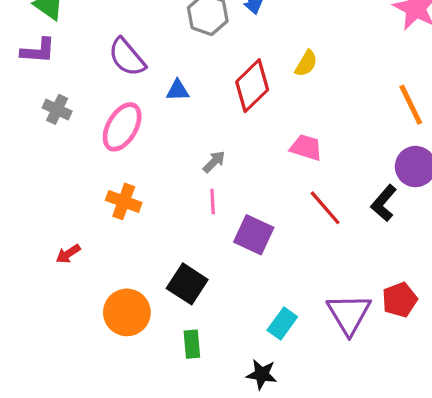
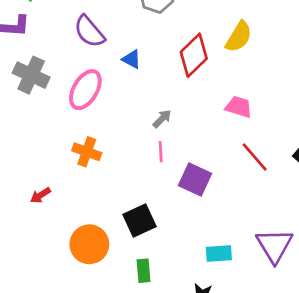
yellow semicircle: (306, 63) -> (239, 37), size x1.4
blue triangle: (178, 90) -> (132, 59), turned 30
gray cross: (57, 109) -> (31, 75), size x1.5
black square: (187, 284) -> (140, 220), turned 32
cyan rectangle: (282, 324) -> (219, 254), turned 50

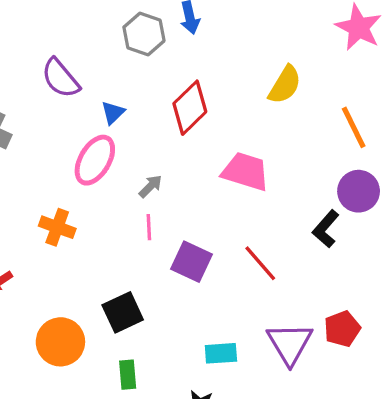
yellow semicircle: (239, 37) -> (285, 85), moved
blue triangle: (132, 59) -> (113, 113), turned 48
pink ellipse: (85, 90) -> (95, 160), moved
pink trapezoid: (239, 107) -> (246, 172), size x1.4
red line: (255, 157) -> (260, 263), moved

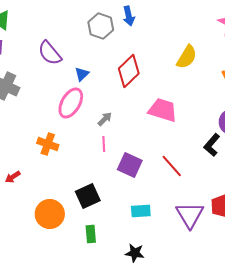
cyan rectangle: (221, 353) -> (141, 211), moved

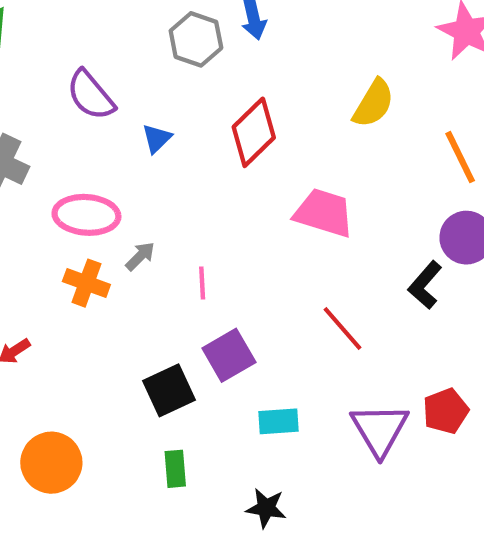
pink ellipse: (71, 103) -> (86, 215), moved, turned 64
gray arrow: (105, 119) -> (140, 256), moved
purple square: (130, 165) -> (229, 355), moved, turned 35
orange circle: (50, 214) -> (51, 463), moved

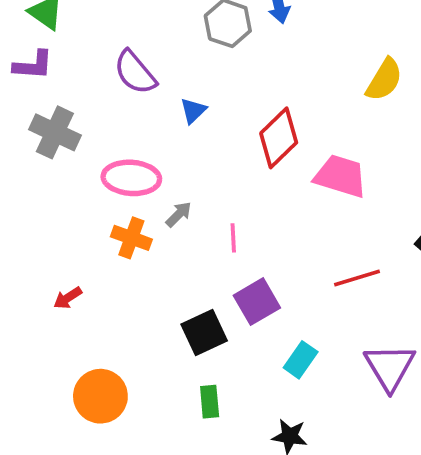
red diamond: (254, 132) -> (279, 138), moved
red line: (342, 328) -> (357, 278), turned -66
cyan rectangle: (278, 421) -> (301, 360), turned -51

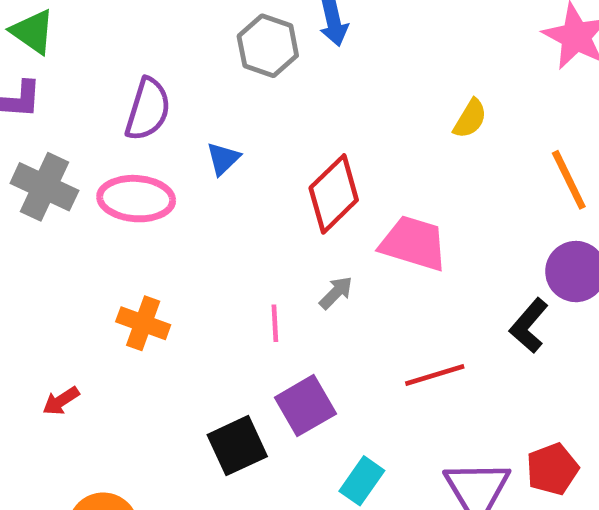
purple semicircle: (135, 72) -> (148, 109), turned -123
yellow semicircle: (384, 80) -> (470, 119), size x0.7
pink ellipse: (131, 178) -> (136, 199), moved
gray arrow: (179, 214) -> (336, 293), moved

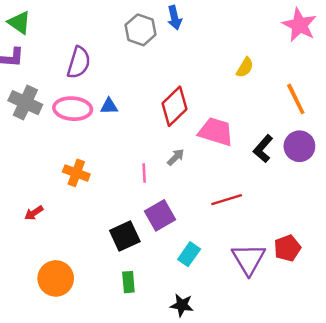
blue triangle: (223, 159) -> (109, 106), moved, turned 42
black L-shape: (529, 326) -> (263, 149), moved

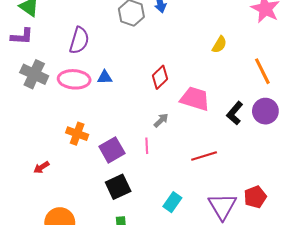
red diamond: (175, 106) -> (160, 77), size x0.7
pink line: (144, 173) -> (147, 146), moved
purple square: (160, 215) -> (112, 150), moved

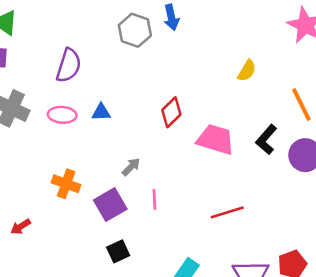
pink ellipse: (74, 79) -> (62, 115), size x0.7
black L-shape: (235, 113) -> (266, 140), moved
gray arrow: (161, 120) -> (131, 167), moved
black square: (118, 187) -> (118, 251), size x0.7

